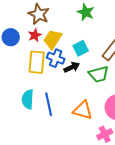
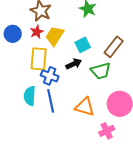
blue cross: (56, 58) -> (50, 76), moved

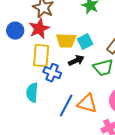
red star: (37, 32) -> (39, 29), size x1.5
yellow trapezoid: (55, 36) -> (66, 41), moved, turned -120
blue line: (51, 101) -> (66, 106), moved, turned 40

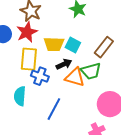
cyan square: (85, 42) -> (73, 45), turned -35
orange triangle: (87, 104) -> (75, 77), moved

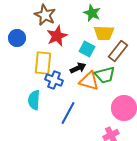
red star: (27, 32) -> (57, 36), moved
yellow trapezoid: (54, 44) -> (104, 33), moved

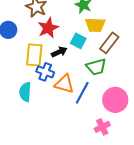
black arrow: (78, 68) -> (59, 52), moved
orange triangle: (89, 81) -> (64, 84), moved
blue line: (68, 113) -> (82, 93), moved

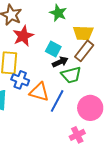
yellow trapezoid: (95, 25) -> (83, 33), moved
black arrow: (59, 52) -> (60, 62), moved

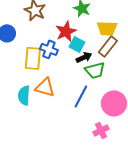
red star: (23, 36) -> (66, 31), moved
blue cross: (20, 80) -> (49, 49), moved
orange triangle: (39, 92) -> (45, 87), moved

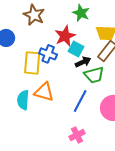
pink cross: (101, 130) -> (77, 135), moved

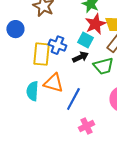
red star: (65, 36) -> (95, 24), moved
black arrow: (83, 62) -> (80, 57), moved
blue line: (80, 101) -> (73, 99), moved

